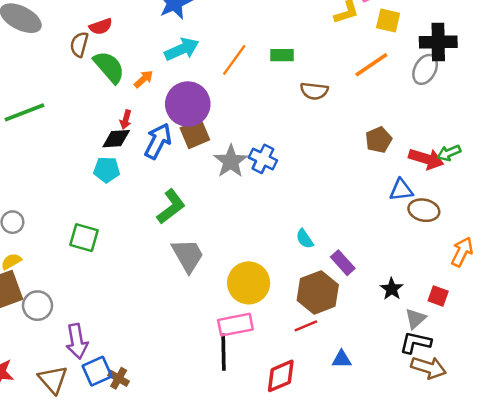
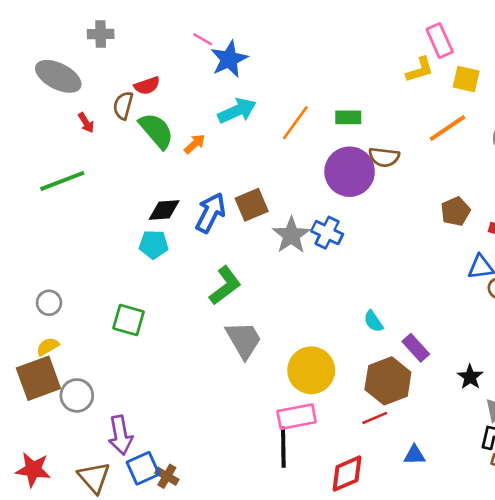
purple circle: (188, 104) -> (350, 172), moved
red arrow: (126, 120) -> (86, 123), moved, turned -48

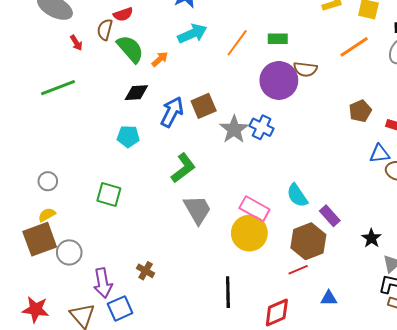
black diamond: (164, 210) -> (136, 93), moved
cyan semicircle: (373, 321) -> (297, 195), size x1.4
pink rectangle: (297, 417) -> (254, 209), moved, turned 40
brown cross: (167, 476) -> (146, 271), moved

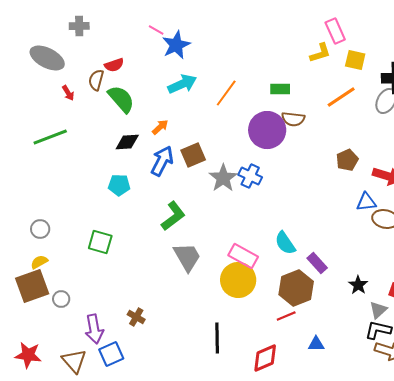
green rectangle: (278, 39) -> (280, 89), moved
orange arrow: (160, 59) -> (160, 127), moved
gray circle: (69, 252) -> (61, 299), size x0.7

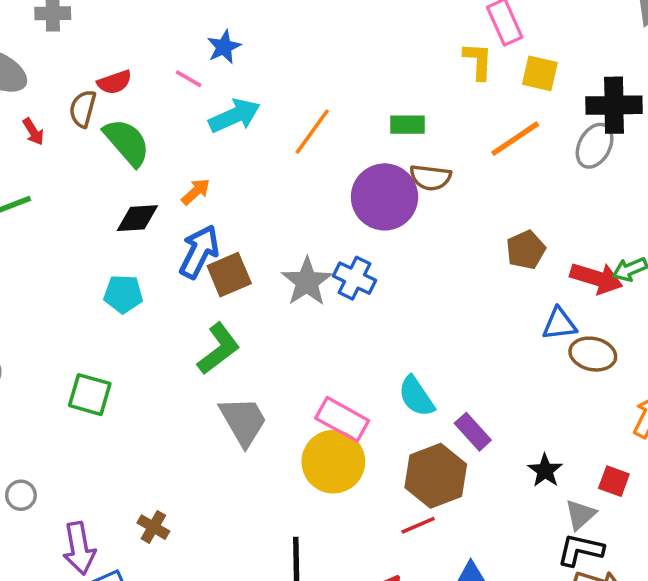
pink line: (156, 30) -> (189, 79), moved
blue star: (176, 45) -> (224, 47), size x0.7
yellow L-shape: (320, 53) -> (478, 61), turned -70
brown square: (193, 155) -> (229, 275), moved

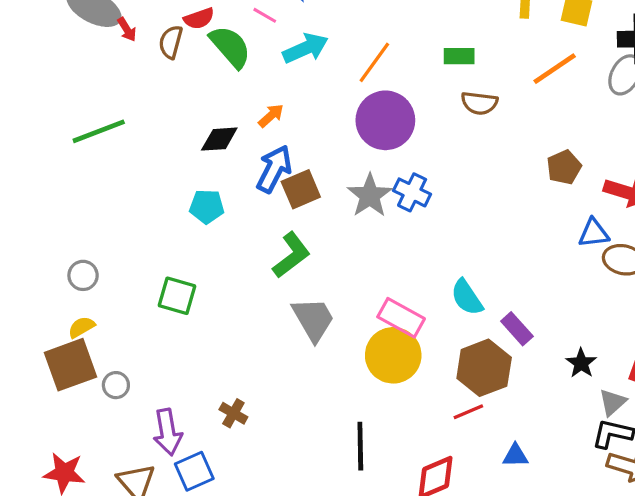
red arrow: (33, 132) -> (127, 29), moved
green semicircle: (127, 142) -> (230, 47), moved
purple circle: (385, 197) -> (385, 120), moved

